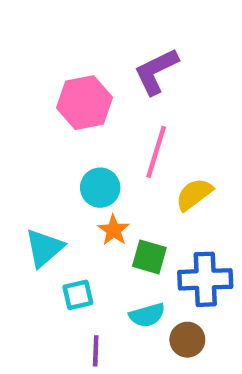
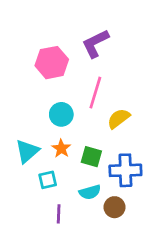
orange star: (114, 230) -> (61, 148), moved

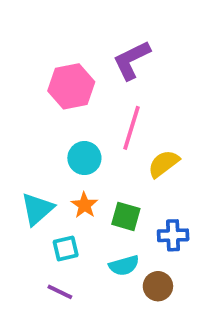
blue cross: (125, 170) -> (173, 235), size x0.7
purple line: (59, 214) -> (60, 292), moved, turned -66

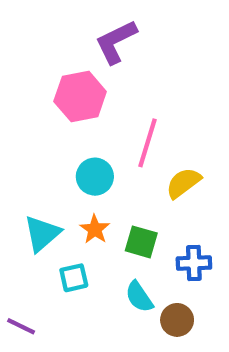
purple L-shape: (132, 60) -> (116, 42), moved
cyan semicircle: (124, 265) -> (139, 297), turned 72
purple line: (60, 292) -> (21, 326), moved

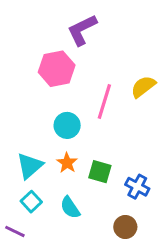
yellow semicircle: (183, 183) -> (143, 87), moved
blue cross: (194, 263) -> (137, 187), turned 30
cyan square: (74, 278) -> (31, 202), moved, turned -30
cyan semicircle: (139, 297) -> (70, 208), moved

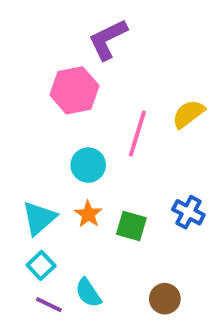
blue cross: (137, 187) -> (188, 212), moved
cyan semicircle: (70, 208) -> (88, 293), moved
purple line: (15, 231) -> (49, 305), moved

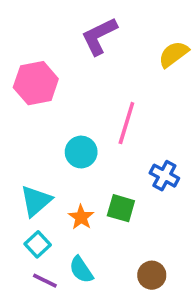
pink hexagon: (74, 90) -> (36, 83), moved
yellow semicircle: (188, 114) -> (173, 54), moved
blue cross: (188, 212) -> (164, 176), moved
orange star: (88, 214) -> (81, 217), moved

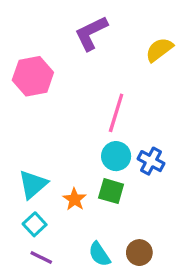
cyan circle: (81, 152) -> (116, 156), moved
cyan semicircle: (81, 270) -> (99, 254), moved

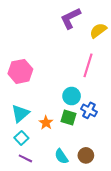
purple L-shape: (91, 33) -> (71, 18), moved
pink hexagon: (33, 76) -> (20, 71), moved
pink line: (116, 113) -> (88, 65), moved
blue cross: (151, 161) -> (89, 110), moved

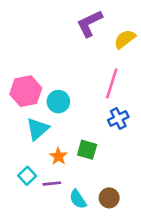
cyan circle: (72, 96) -> (58, 102), moved
blue cross: (89, 110) -> (118, 118), moved, turned 35
cyan triangle: (20, 113) -> (38, 129), moved
purple line: (25, 158) -> (52, 184), moved, turned -32

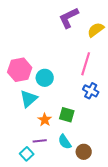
blue cross: (118, 118) -> (91, 91), turned -35
cyan square: (27, 176) -> (27, 154), moved
cyan semicircle: (78, 199) -> (65, 142), moved

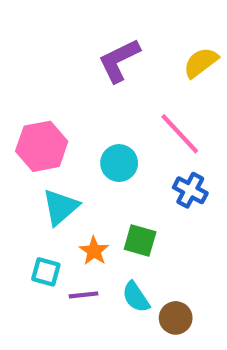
purple L-shape: (69, 18) -> (119, 60), moved
pink line: (86, 64) -> (180, 134), turned -60
cyan circle: (45, 78) -> (119, 163), moved
cyan square: (27, 154) -> (46, 272), moved, turned -32

